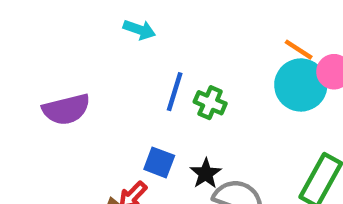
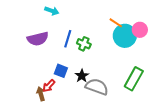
orange line: (299, 50) -> (116, 23), moved
purple semicircle: (66, 109) -> (38, 39), moved

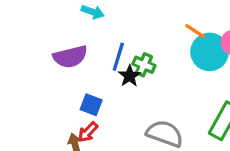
blue square: (61, 71) -> (91, 105), moved
black star: (82, 76) -> (129, 76), moved

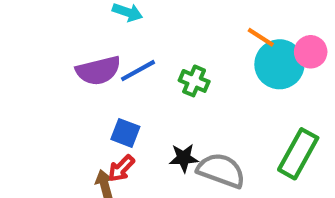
blue line: (118, 57) -> (138, 71), moved, turned 44
black star: (129, 76) -> (184, 158), moved, turned 30

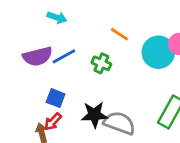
orange line: (261, 37) -> (119, 34), moved
black star: (184, 158) -> (94, 115), size x1.4

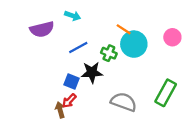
cyan circle: (158, 52) -> (134, 44), moved
purple semicircle: (38, 56) -> (42, 29), moved
black star: (94, 115) -> (92, 72), moved

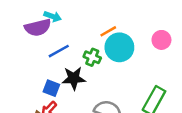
purple semicircle: (42, 29) -> (38, 28), moved
orange line: (124, 29) -> (108, 31), turned -63

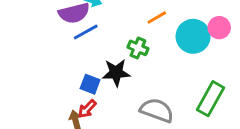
cyan circle: (119, 47) -> (193, 36), moved
blue line: (59, 51) -> (86, 32), moved

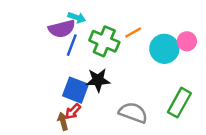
blue line: (86, 32) -> (72, 45), turned -40
green cross: (138, 48) -> (104, 41), moved, size x1.6
blue square: (90, 84) -> (76, 90), size x1.5

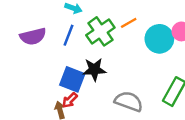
purple semicircle: (62, 29) -> (33, 36), moved
green cross: (104, 41) -> (100, 31), turned 32

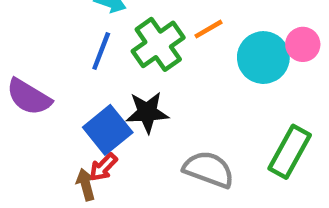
purple semicircle: (33, 36) -> (29, 97), moved, turned 45
blue square: (72, 79) -> (108, 130), turned 30

